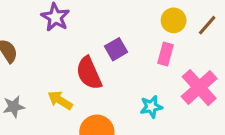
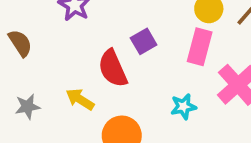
pink rectangle: (166, 54) -> (200, 47), size x1.4

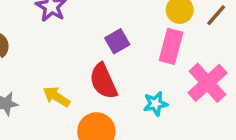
red semicircle: (113, 68) -> (103, 81), moved

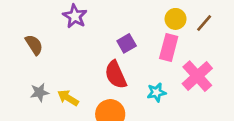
yellow arrow: (56, 97) -> (68, 98), moved

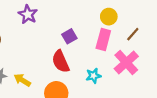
brown line: (204, 23) -> (133, 34), moved

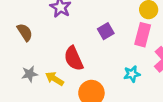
red semicircle: (61, 61) -> (74, 58), moved

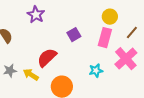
red semicircle: (74, 58) -> (47, 58), turned 70

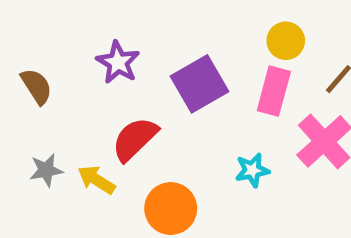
purple star: (36, 15) -> (118, 62), moved
purple square: (74, 35) -> (199, 84), size x1.6

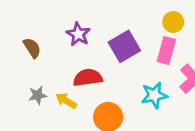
red semicircle: (135, 139) -> (88, 78), turned 36
cyan star: (252, 170) -> (154, 95), size x1.4

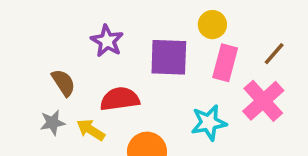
yellow circle: (173, 22) -> (212, 25), moved
purple square: (124, 46) -> (169, 57), turned 32
brown semicircle: (32, 48) -> (63, 83), moved

